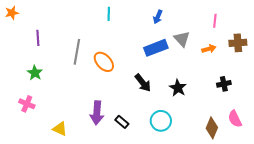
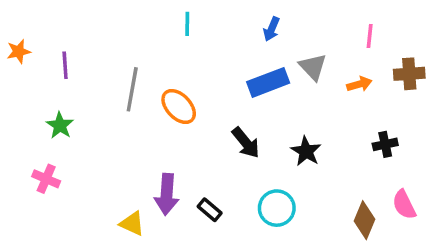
orange star: (12, 13) -> (19, 51), moved
yellow triangle: (60, 129) -> (132, 224), moved

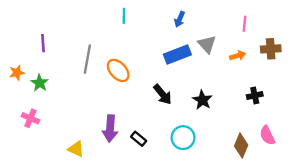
orange star: (19, 51) -> (17, 73), moved
yellow triangle: (132, 224) -> (76, 149), moved

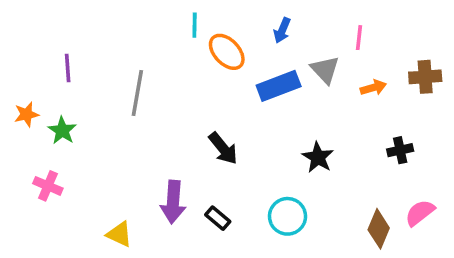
pink line: (244, 24) -> (359, 38), moved
orange ellipse: (118, 70) -> (227, 52), moved
black arrow: (163, 94) -> (223, 148), moved
pink semicircle: (267, 135) -> (420, 213), turned 78

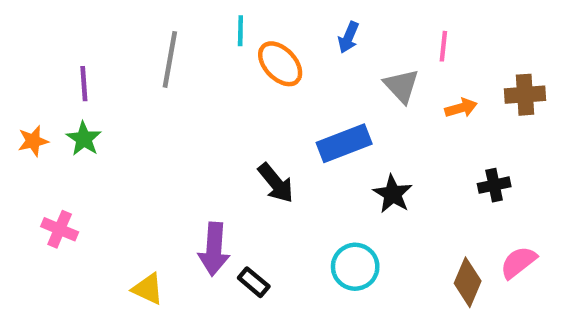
blue rectangle: (279, 86) -> (344, 143), moved
gray line: (137, 93) -> (170, 59), moved
green star: (62, 131) -> (84, 139), moved
black rectangle: (218, 218) -> (254, 282), moved

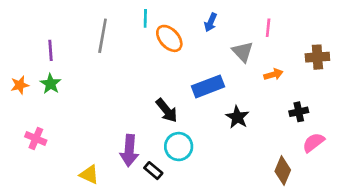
orange arrow: (461, 108) -> (273, 74), moved
pink semicircle: (518, 262) -> (313, 143), moved
cyan circle: (355, 267) -> (179, 147), moved

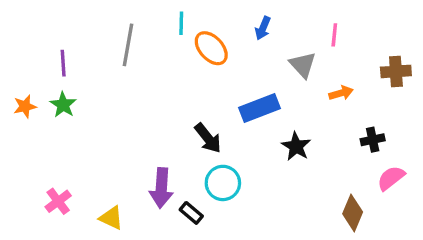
pink cross: (36, 138) -> (58, 201), moved, turned 30

